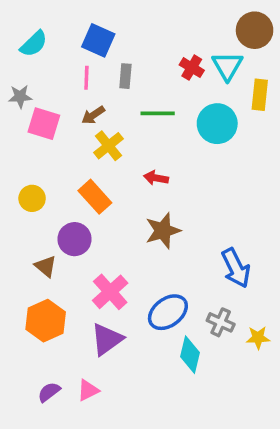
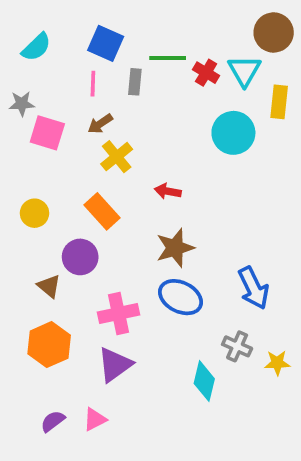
green line: (158, 113) -> (168, 58), moved
pink cross: (110, 292) -> (118, 314), turned 30
blue ellipse: (168, 312) -> (181, 297), moved, turned 63

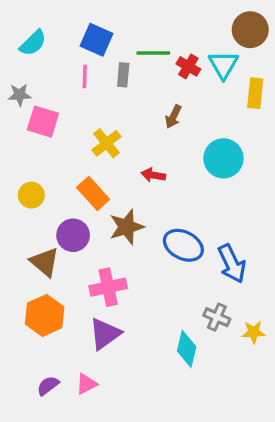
brown arrow: (100, 124) -> (173, 117), moved, turned -30
cyan circle: (233, 133) -> (223, 158), moved
brown star: (175, 248) -> (127, 227), moved
brown triangle: (49, 286) -> (45, 262), size x1.4
blue ellipse: (181, 297) -> (183, 245), moved

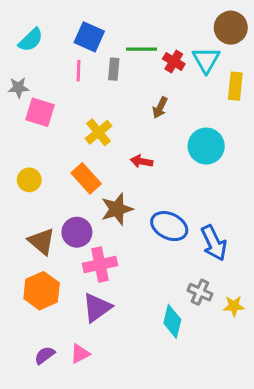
purple circle: (73, 235) -> (77, 232), moved

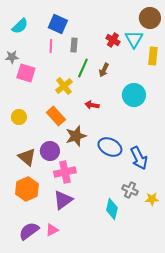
green line: (142, 49) -> (83, 68), moved, turned -66
purple semicircle: (45, 355) -> (29, 231), size x1.5

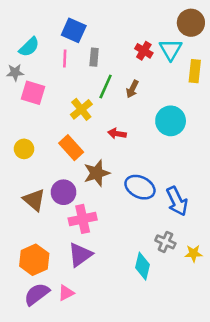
cyan semicircle: (20, 26) -> (29, 47), moved
orange hexagon: (27, 189) -> (34, 260), moved

